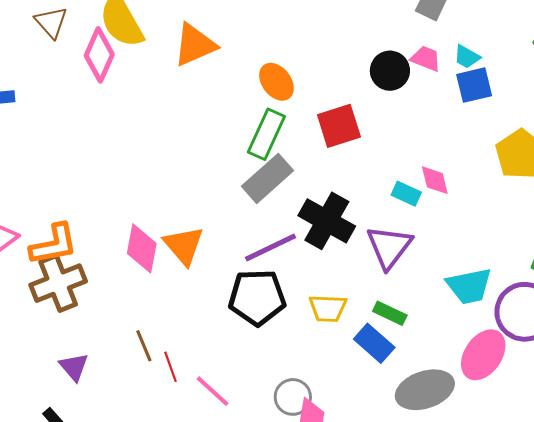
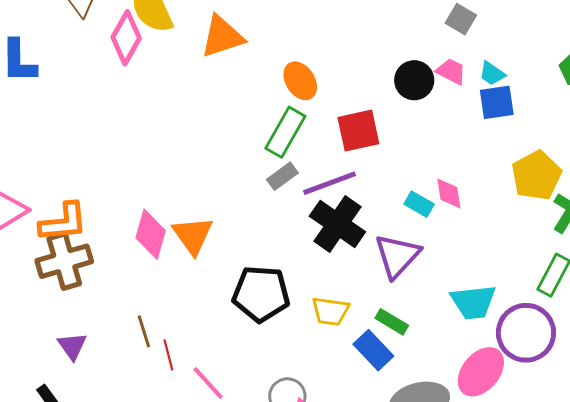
gray rectangle: (268, 178) -> (282, 176), size x0.6
purple line: (270, 248) -> (330, 183), moved

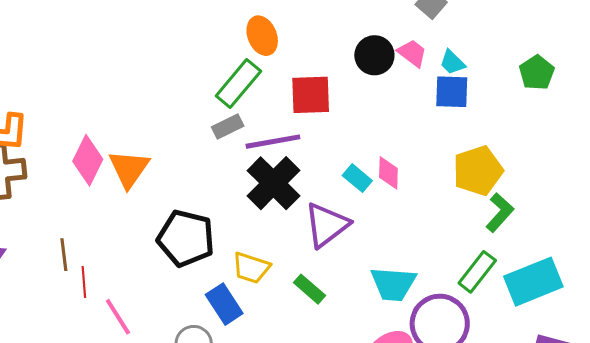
blue rectangle: (373, 350) -> (224, 304), moved

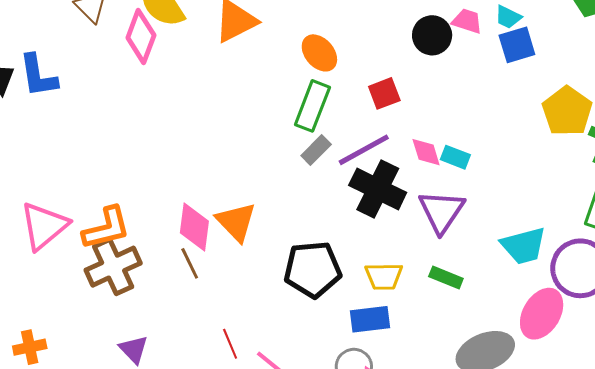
red square: (311, 95) -> (384, 93), size x0.7
pink diamond: (388, 173) -> (426, 152), moved
brown line: (64, 255) -> (190, 263), moved
blue rectangle: (224, 304) -> (370, 319), turned -45

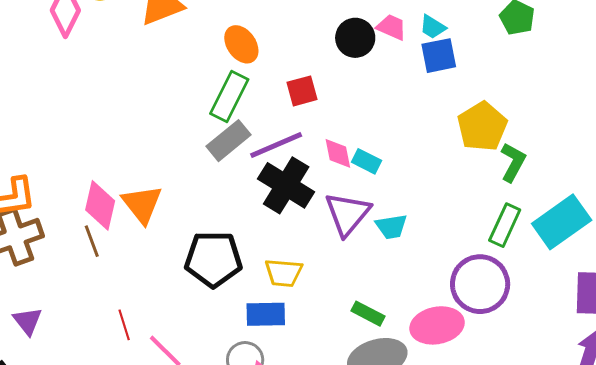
gray rectangle: (316, 150) -> (229, 141), size x1.4
cyan trapezoid: (524, 246) -> (391, 227), moved, size x0.7
green rectangle: (446, 278) -> (368, 314), moved
pink ellipse: (542, 314) -> (437, 325), turned 42

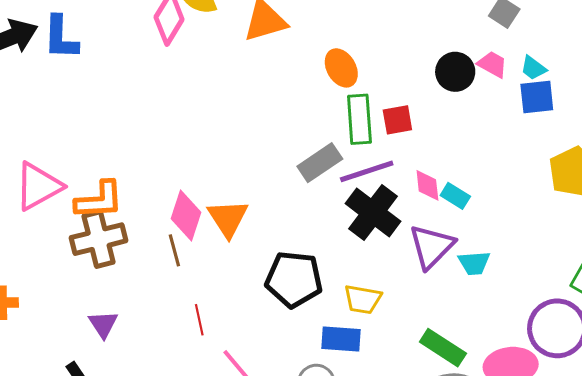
green rectangle: (229, 96) -> (359, 119), moved, turned -36
green rectangle: (368, 314) -> (443, 348), size x1.4
red line: (124, 325) -> (199, 320), moved

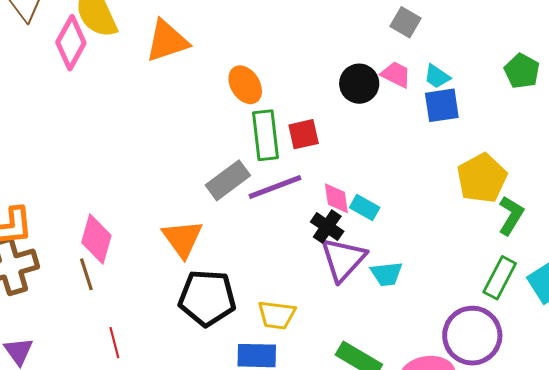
black cross: (373, 212) -> (327, 227), moved, size x0.6
orange triangle: (228, 218) -> (182, 239), moved

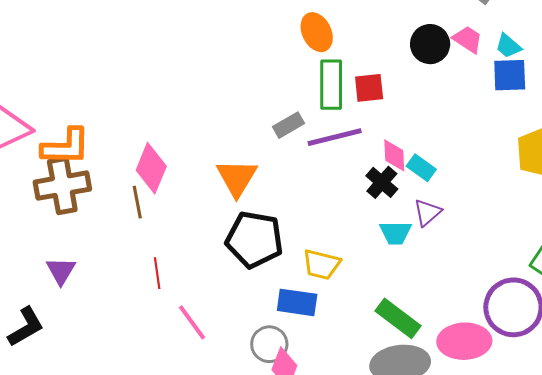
gray rectangle: (228, 180) -> (288, 125), size x0.7
purple triangle: (343, 259) -> (427, 212), moved, size x0.6
cyan trapezoid: (387, 274) -> (395, 233), moved

